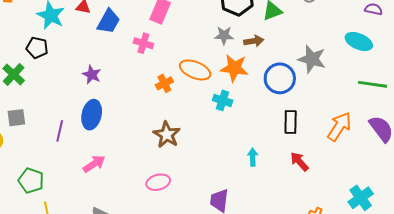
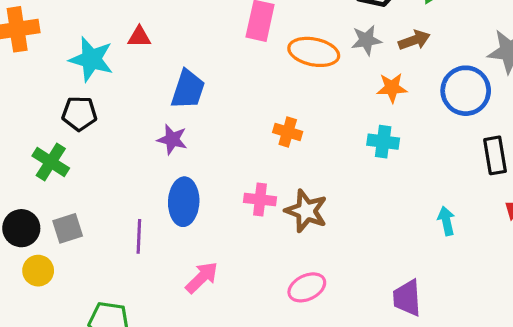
blue trapezoid: (109, 21) -> (188, 89), moved
pink cross: (143, 43) -> (260, 200), moved
orange star: (234, 68) -> (392, 88), size x0.7
orange ellipse: (195, 70) -> (314, 52), moved
orange cross: (164, 83) -> (288, 132), turned -36

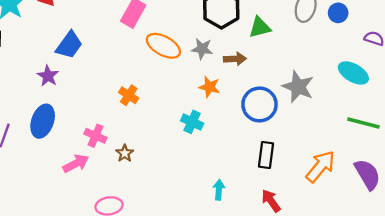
brown star: (306, 211) -> (125, 153), size x0.6
pink arrow: (202, 277) -> (76, 163), moved

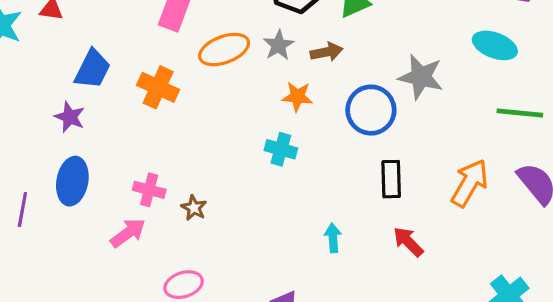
orange ellipse: (163, 46) -> (224, 49), turned -40
gray star: (202, 49) -> (279, 45), turned -30
orange cross: (129, 95) -> (158, 87), moved, size x1.4

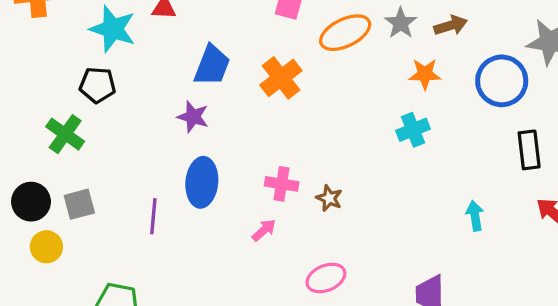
orange cross: (158, 87) -> (281, 78), turned 33
cyan cross: (281, 149) -> (413, 130), turned -32
pink arrow: (128, 233) -> (264, 230), size x0.7

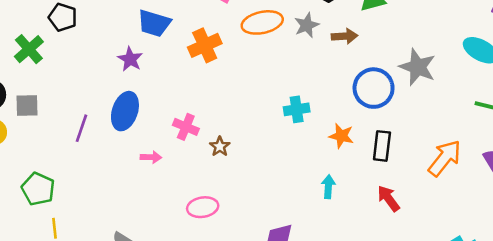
blue trapezoid: (212, 65) -> (154, 23), turned 72
orange star: (425, 74) -> (341, 136), moved
pink arrow: (264, 230) -> (151, 157), moved, turned 30

